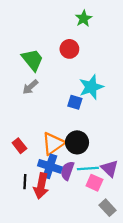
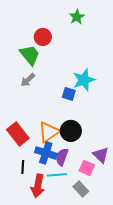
red circle: (69, 49) -> (43, 37), moved
red rectangle: (19, 146) -> (18, 134), size x1.6
cyan line: (88, 169) -> (57, 175), moved
red arrow: (41, 186) -> (38, 186), moved
gray rectangle: (107, 208) -> (81, 189), moved

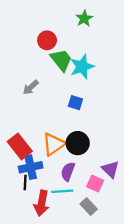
green trapezoid: (30, 55) -> (61, 60), moved
cyan star: (84, 80) -> (82, 67), moved
blue cross: (46, 153) -> (31, 167), moved, turned -30

